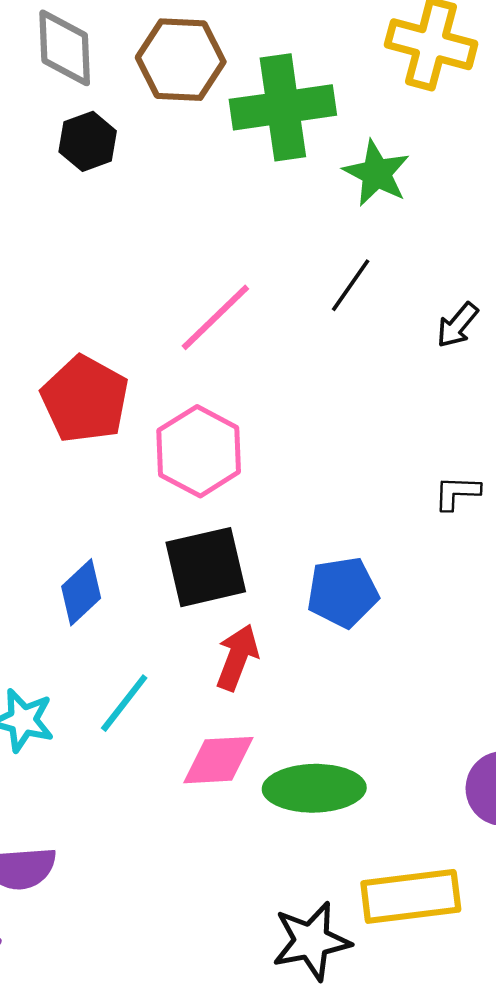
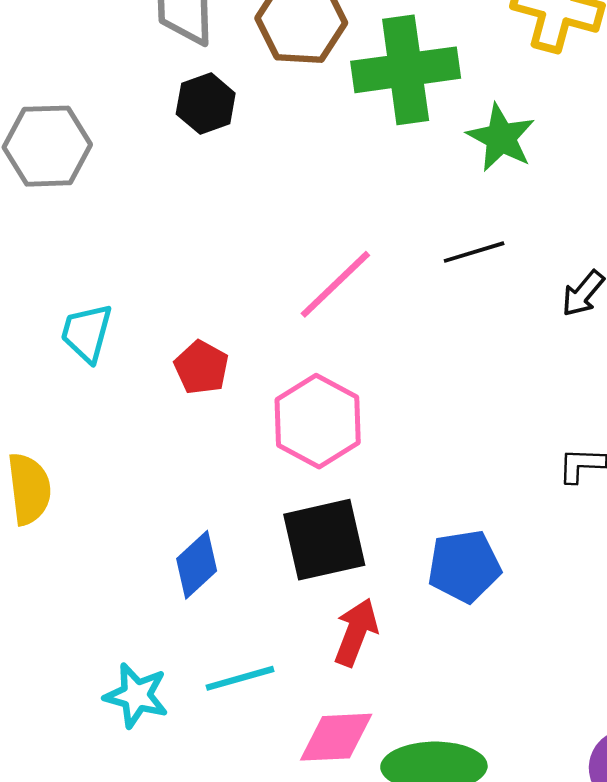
black line: (351, 285) -> (474, 252), turned 38
red pentagon: (85, 399) -> (201, 367), size x0.6
cyan line: (124, 703) -> (240, 678), turned 36

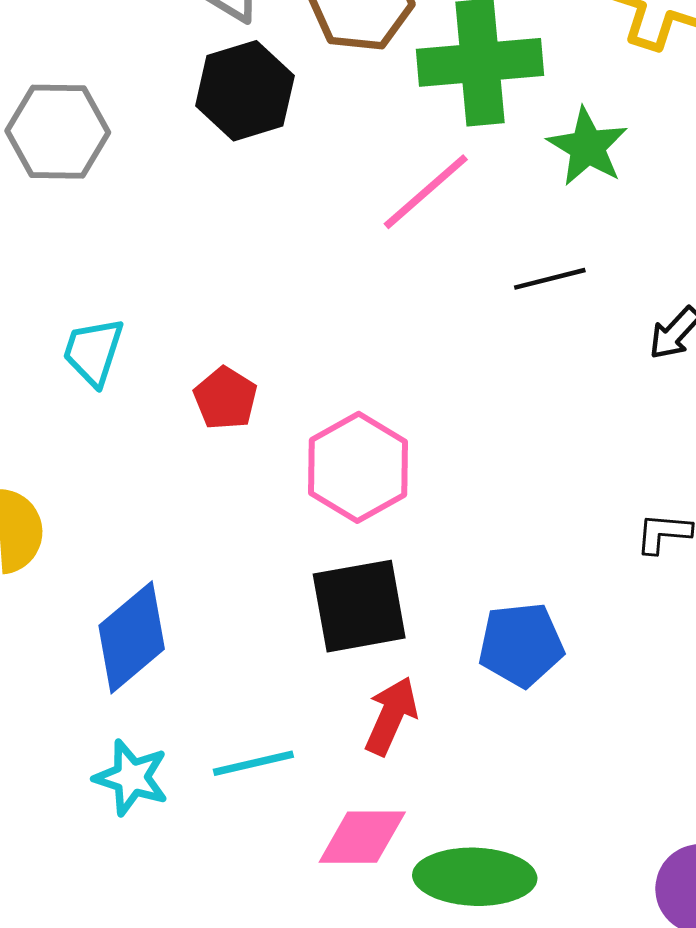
black hexagon: (206, 104) -> (245, 91), size x1.4
pink line: (335, 284) -> (426, 192), moved
blue diamond: (197, 565) -> (132, 637), moved, size x1.4

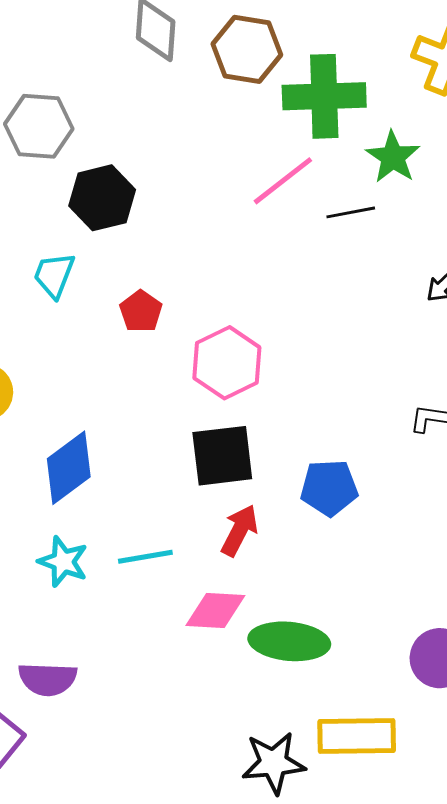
black hexagon: (245, 91) -> (102, 198), moved
black line: (550, 279) -> (351, 212), moved

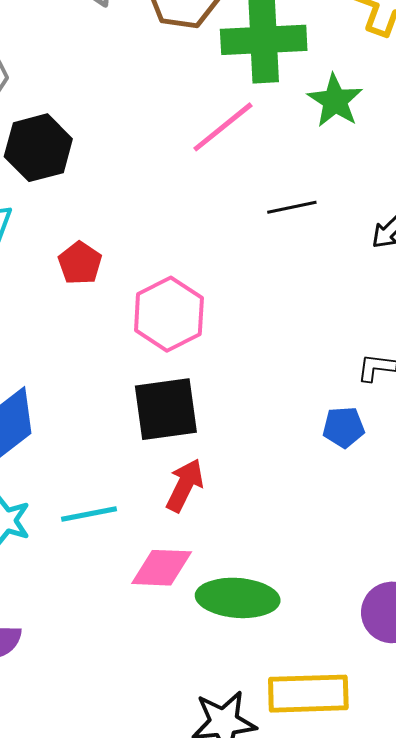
black line: (351, 212) -> (292, 207), moved
blue pentagon: (329, 488) -> (344, 427), moved, size x0.7

